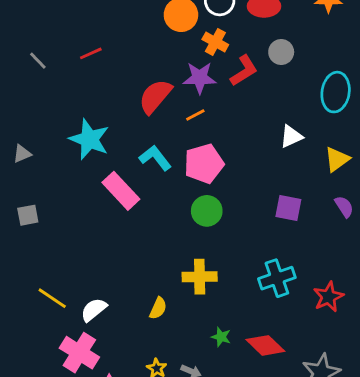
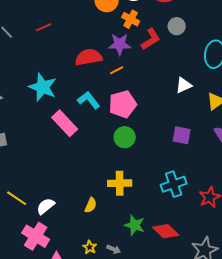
red semicircle: (155, 96) -> (89, 57), turned 40
green star: (221, 337) -> (135, 225), size x1.5

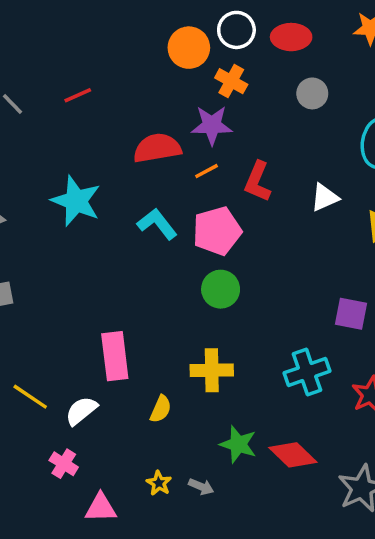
red L-shape: (151, 39) -> (258, 182), moved, turned 145
pink rectangle: (65, 123) -> (115, 356), moved, turned 36
purple square: (182, 135) -> (351, 314), moved
pink cross: (36, 236) -> (64, 464), size x0.6

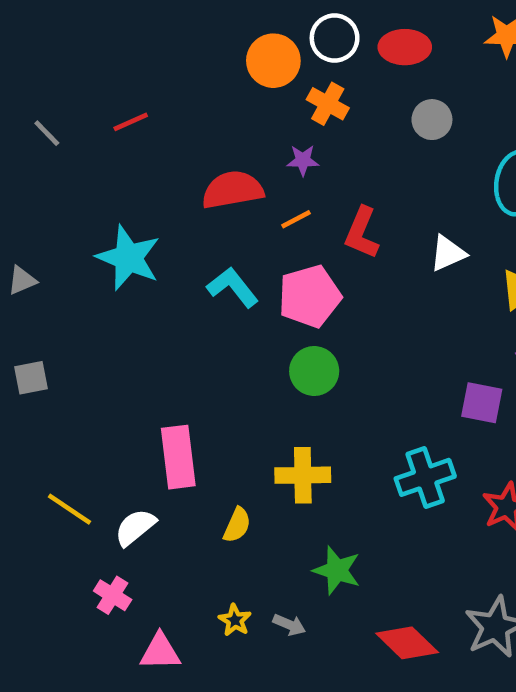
purple star: (212, 125) -> (303, 160), size x0.6
red diamond: (293, 455) -> (407, 643), moved

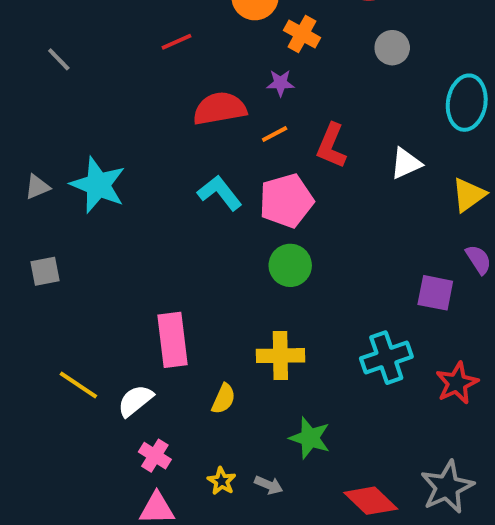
red line: (131, 122) -> (176, 42), moved
cyan star: (128, 258) -> (98, 185), moved
pink cross: (113, 595) -> (155, 456), moved

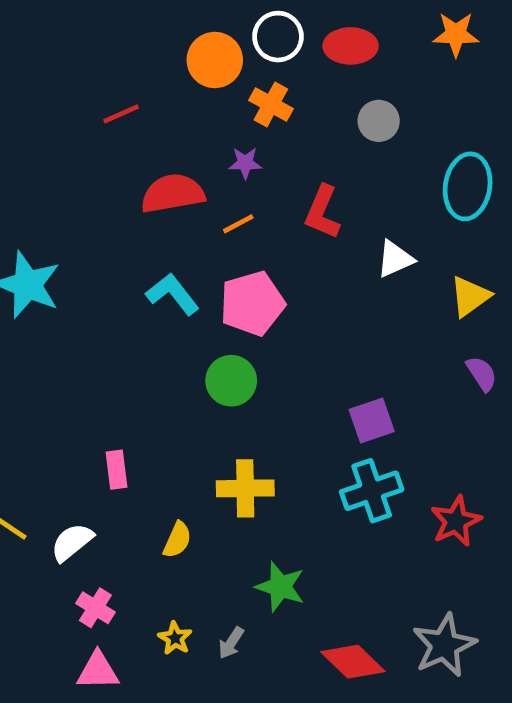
red L-shape: (331, 146) -> (322, 212), moved
green circle: (290, 265) -> (231, 381), moved
purple square: (435, 293) -> (372, 420), moved, turned -30
pink rectangle: (173, 340) -> (116, 470), size x0.6
gray arrow: (269, 485) -> (231, 643), turned 100

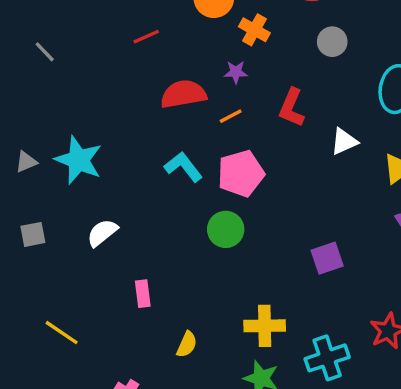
yellow cross: (245, 488) -> (265, 326), moved
cyan cross: (372, 491) -> (327, 358), moved
white semicircle: (72, 542) -> (102, 233), moved

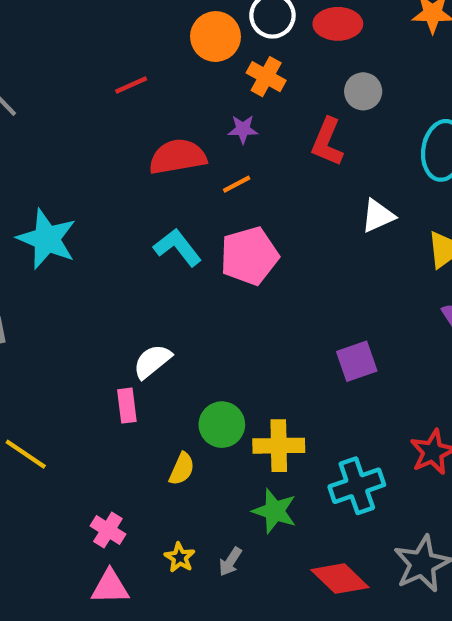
red L-shape: (292, 108) -> (327, 142), moved
green circle: (226, 229) -> (222, 425), moved
white semicircle: (102, 233) -> (152, 361), moved

